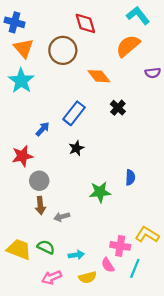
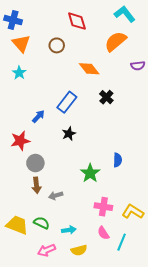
brown circle: (63, 50) -> (57, 45), size x0.6
cyan star: (21, 81) -> (19, 73), size x0.6
green star: (100, 192) -> (90, 173), turned -30
pink cross: (120, 246) -> (103, 207), moved
pink semicircle: (108, 265) -> (103, 233), moved

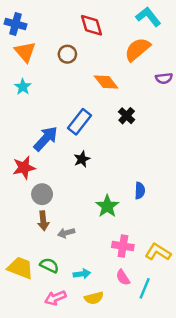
blue arrow: (38, 116) -> (46, 139), size x1.6

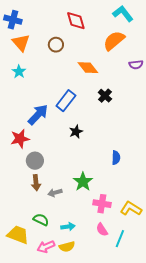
black star: (82, 159) -> (76, 132), moved
green star: (107, 206) -> (83, 182), moved
yellow trapezoid: (20, 268) -> (18, 235), moved
yellow semicircle: (94, 298) -> (67, 247), moved

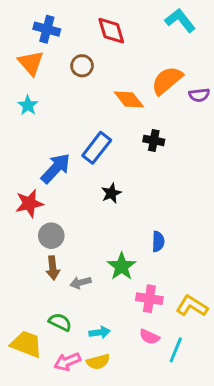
blue cross: (13, 20) -> (47, 29), moved
orange semicircle: (114, 41) -> (167, 80), moved
black cross: (105, 96) -> (154, 140), turned -32
blue semicircle: (116, 158) -> (158, 242), moved
pink semicircle: (102, 230) -> (149, 337), turned -32

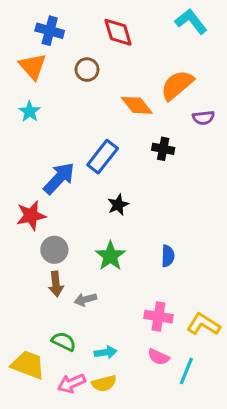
purple semicircle: (199, 95) -> (204, 118), moved
green star: (122, 266) -> (110, 256), moved

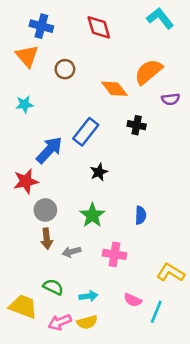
brown circle: (87, 70) -> (65, 69), moved
cyan star: (30, 112) -> (24, 104), moved, turned 30
pink cross: (158, 317) -> (114, 254), moved

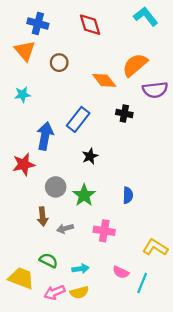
purple semicircle: (171, 99) -> (155, 90), size x1.5
blue arrow: (49, 150) -> (45, 136), turned -32
gray circle: (45, 210) -> (56, 187), moved

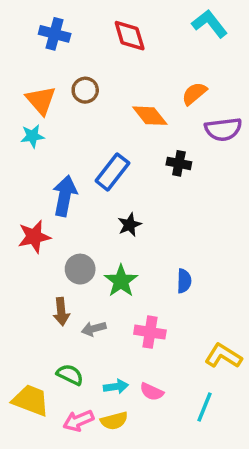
orange triangle: (25, 51) -> (41, 100), moved
orange semicircle: (135, 65) -> (194, 94), size x0.7
pink semicircle: (121, 272) -> (152, 392), moved

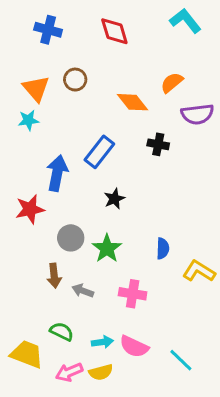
gray arrow: (94, 329) -> (83, 291), turned 35
yellow L-shape: (223, 356) -> (199, 271), moved
pink semicircle: (152, 392) -> (134, 347), size x1.4
cyan line: (204, 407) -> (181, 360), turned -68

